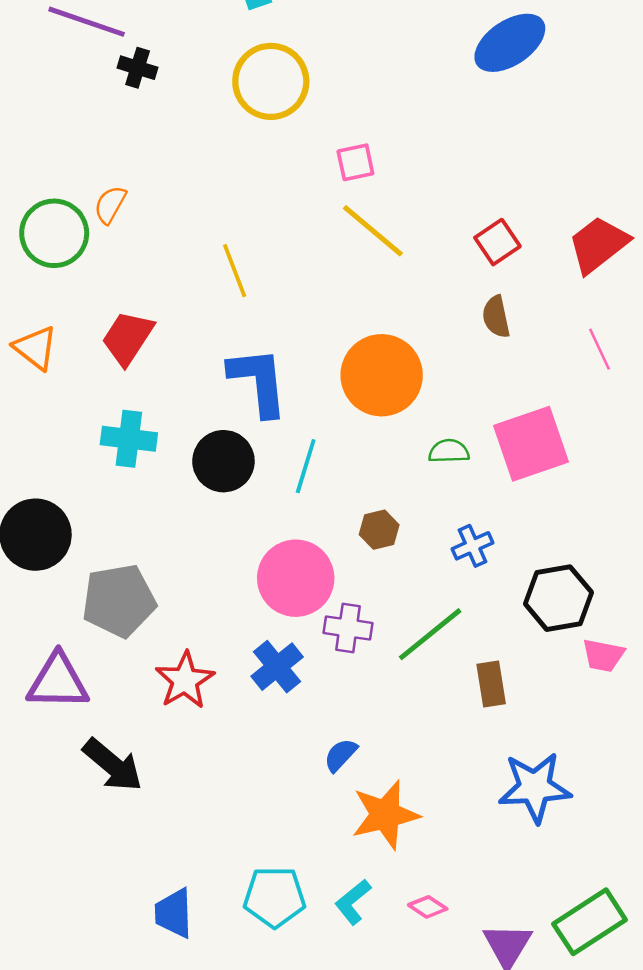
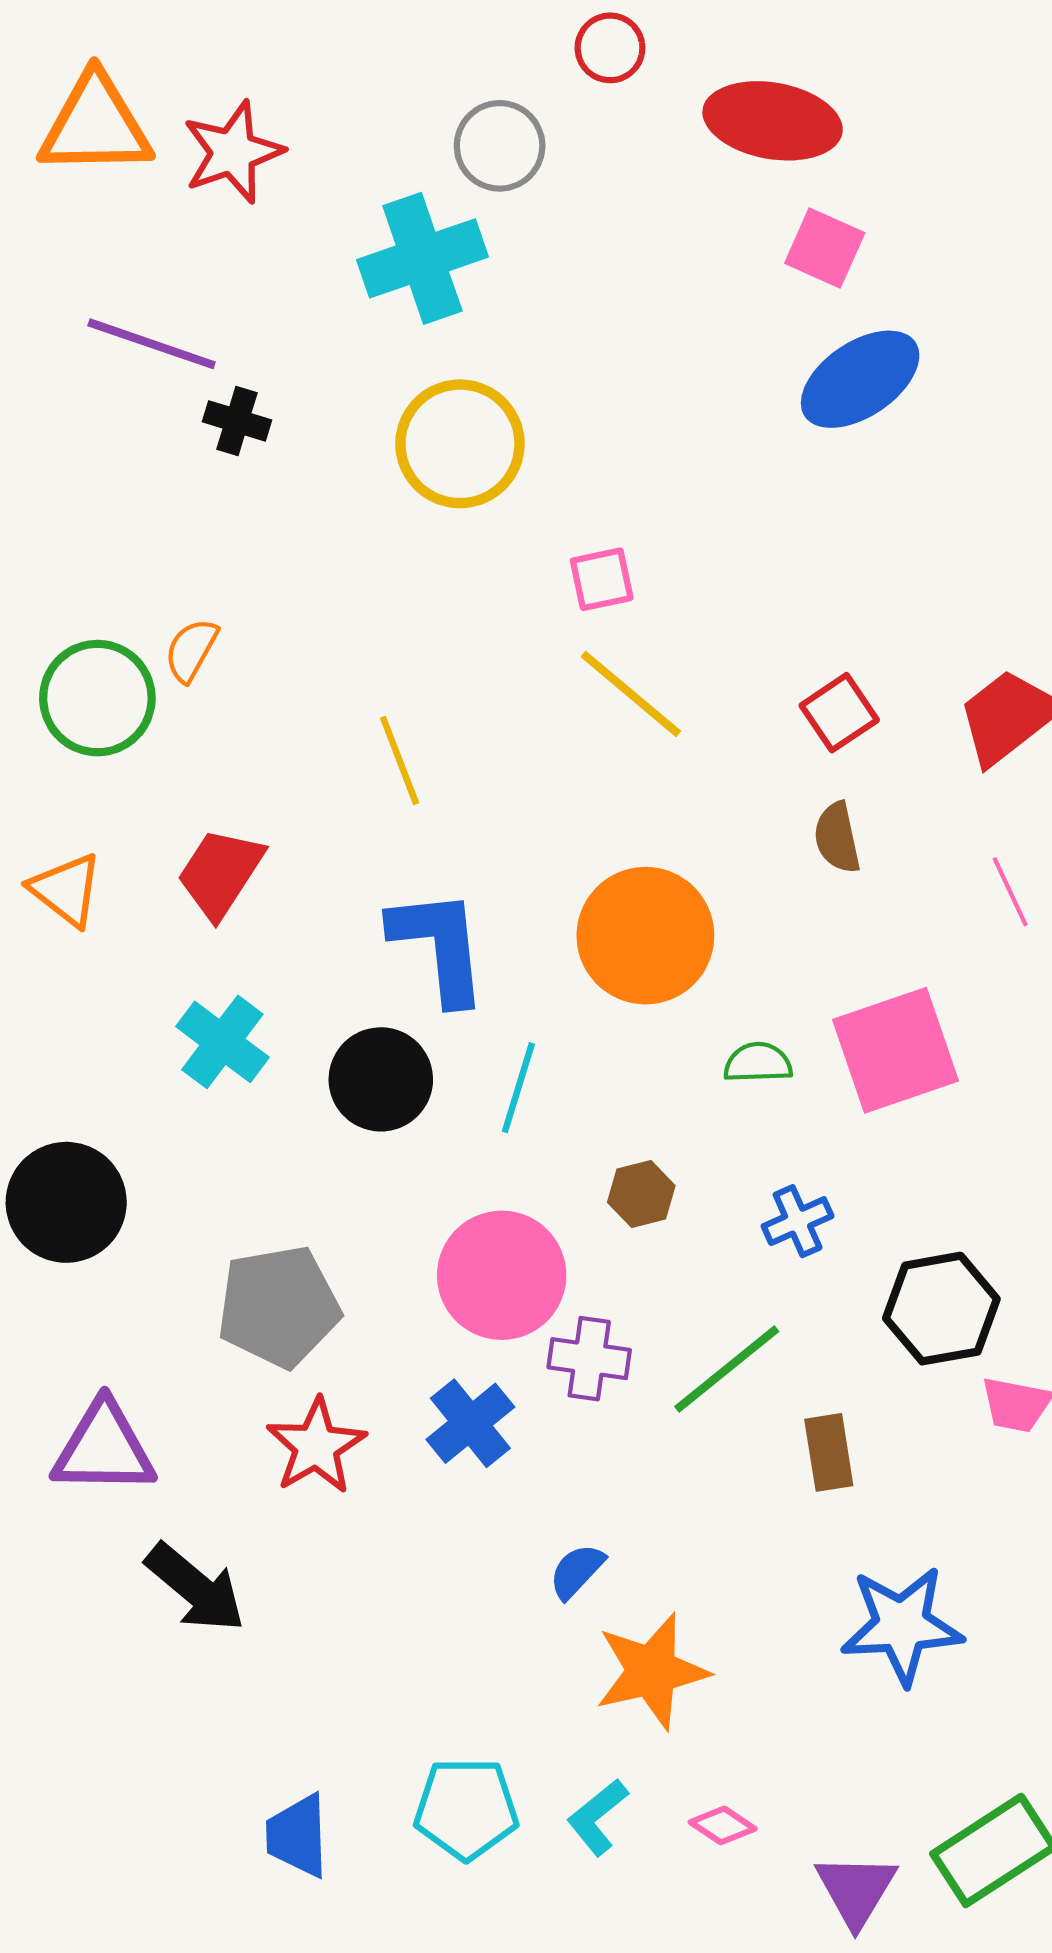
cyan cross: (129, 439) -> (222, 1042), turned 30
gray pentagon: (119, 601) -> (279, 1307), moved

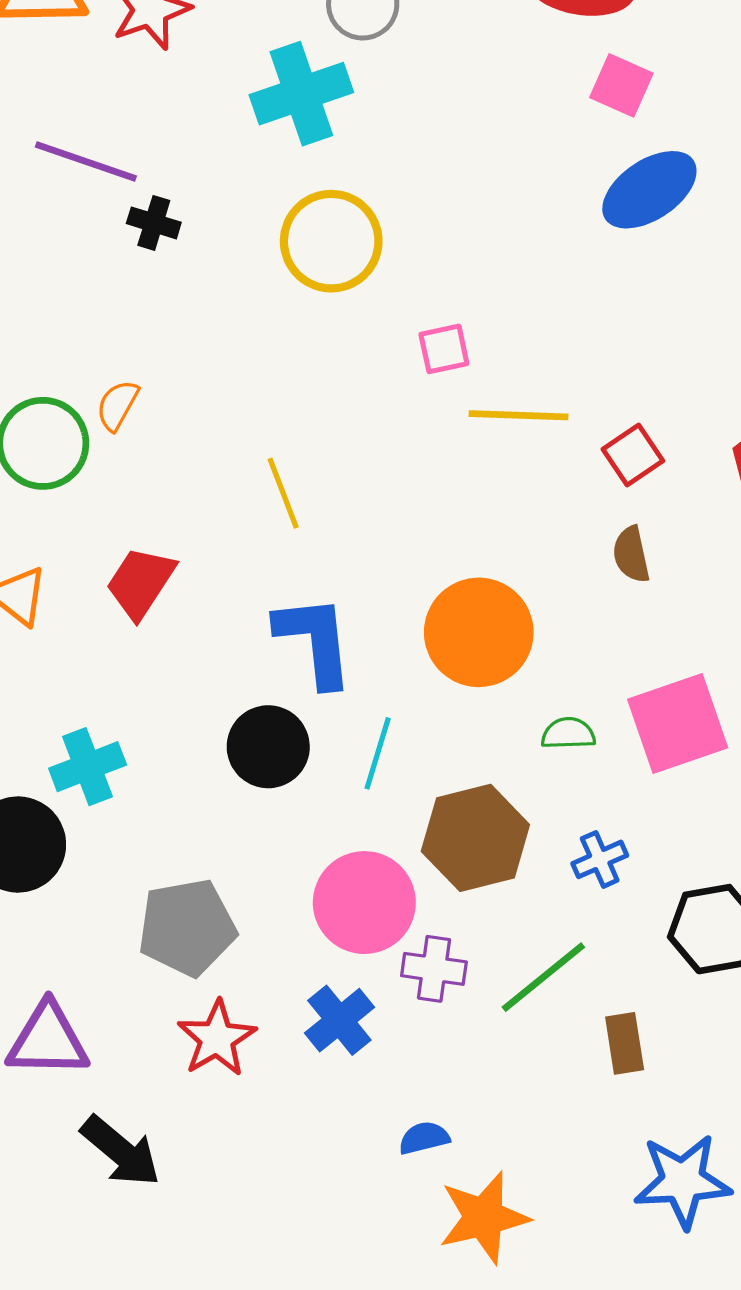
yellow line: (631, 694) -> (519, 415), moved, turned -38
cyan cross: (222, 1042) -> (88, 767), moved, turned 32
brown hexagon: (641, 1194) -> (475, 838), size x2.0
blue semicircle: (577, 1571) -> (424, 1138), turned 33

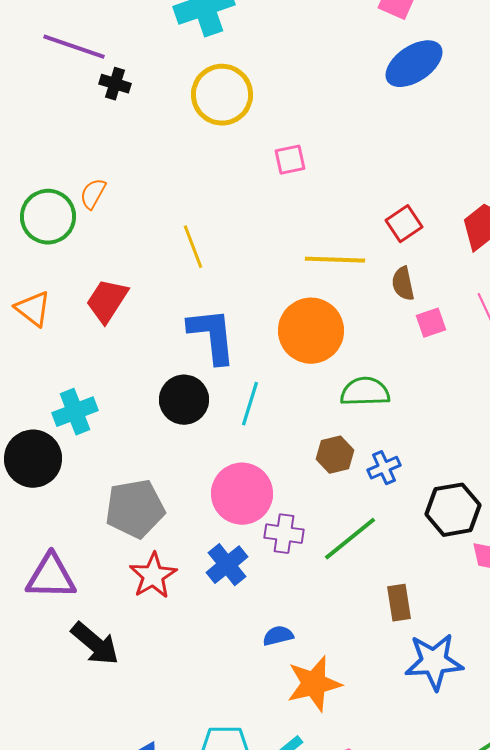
yellow line: (519, 415) -> (335, 260), moved
pink square: (678, 724) -> (431, 323), moved, size x0.5
green semicircle: (568, 733) -> (365, 392), size x1.5
brown hexagon: (475, 838) -> (335, 455), moved, size x0.6
brown rectangle: (625, 1043) -> (399, 603), moved

